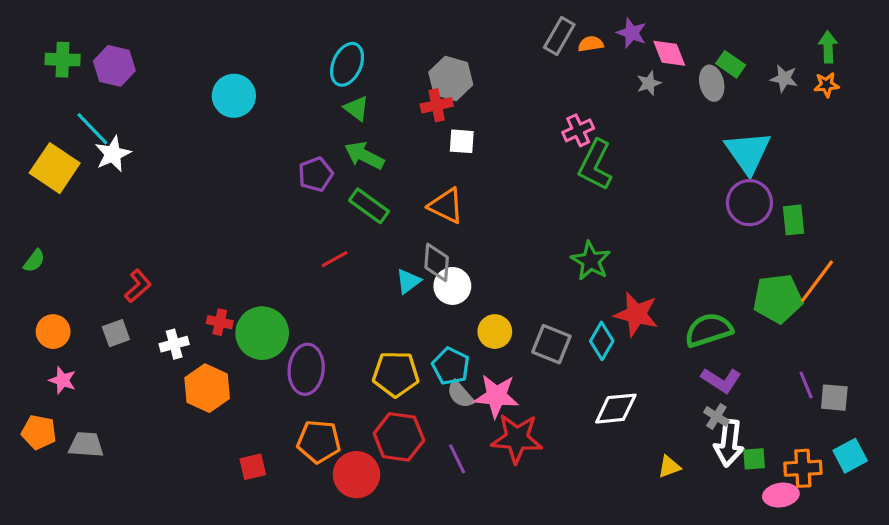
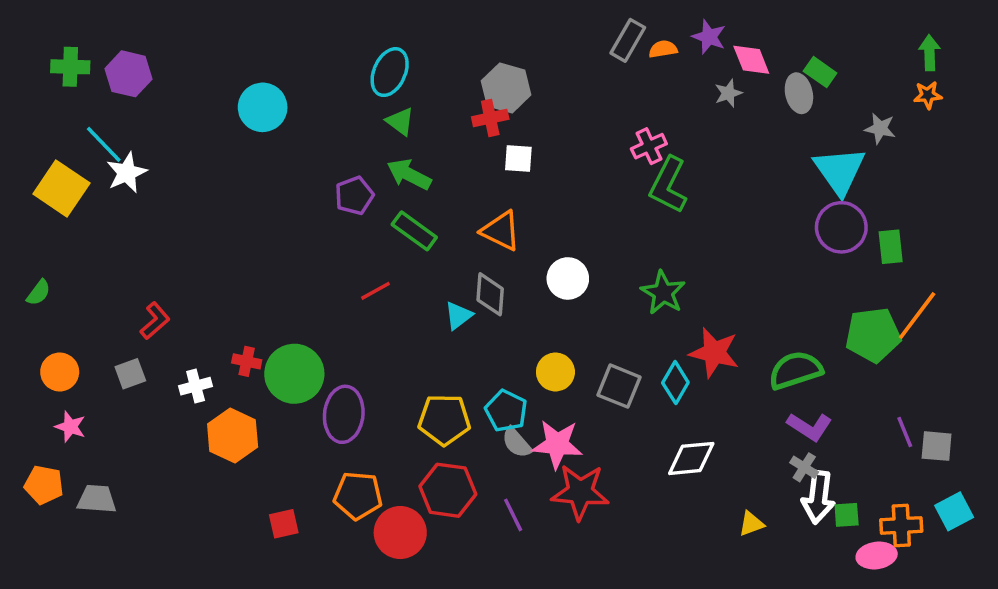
gray star: (784, 78) -> (880, 129), moved
white circle: (452, 286) -> (568, 278), moved

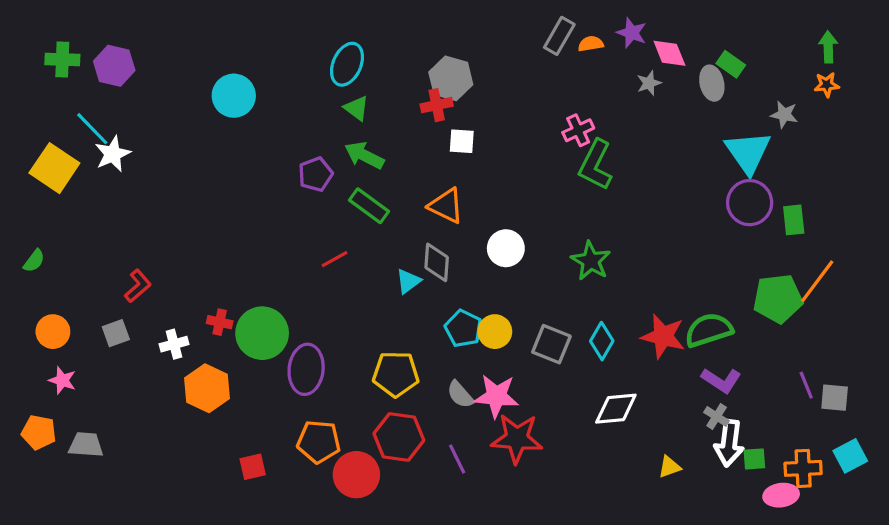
red star: (714, 353) -> (663, 336), moved
cyan pentagon: (506, 411) -> (463, 328), moved

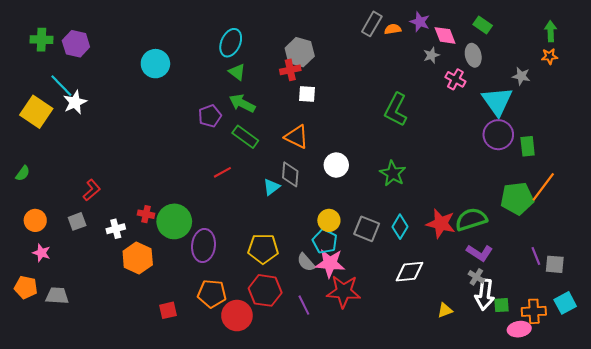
green rectangle: (731, 64) -> (483, 25), moved
pink cross: (578, 130) -> (455, 79), moved, turned -36
cyan pentagon: (463, 328) -> (325, 241), moved

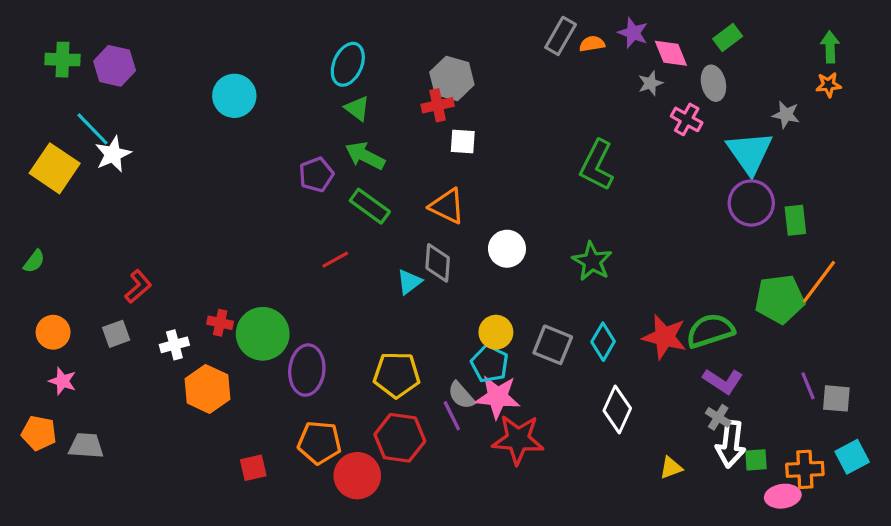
green rectangle: (483, 25) -> (728, 37), turned -72
white diamond: (409, 272) -> (617, 409), turned -60
purple line: (304, 305) -> (452, 416), moved

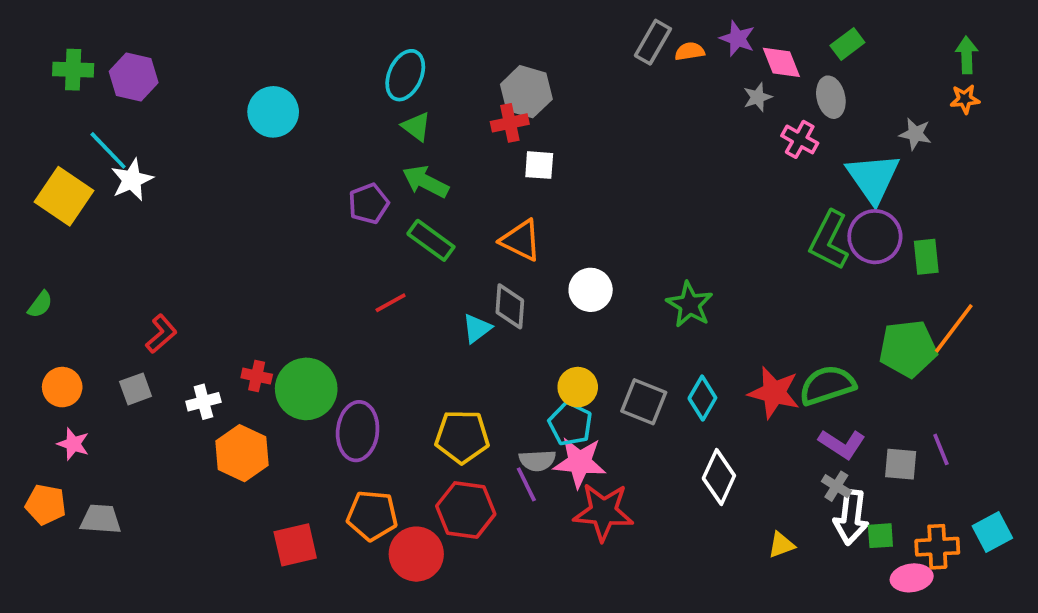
green L-shape: (597, 165) -> (829, 240), moved
gray semicircle: (461, 395) -> (537, 460), turned -52
gray square: (836, 398) -> (901, 464), moved
red square: (253, 468) -> (295, 545), size x1.4

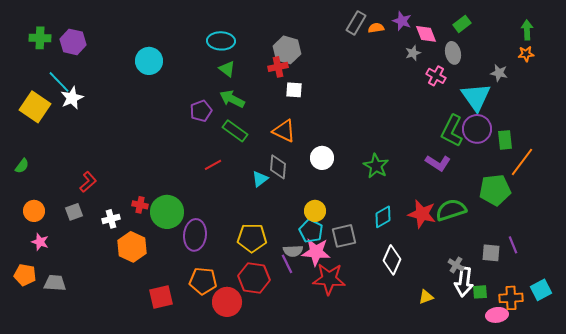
cyan ellipse: (405, 75) -> (221, 41), turned 68
orange line: (954, 328) -> (522, 162), moved
cyan diamond: (702, 398) -> (383, 217), turned 30
gray square: (644, 402) -> (344, 236), moved, turned -35
purple L-shape: (842, 444) -> (438, 163), moved

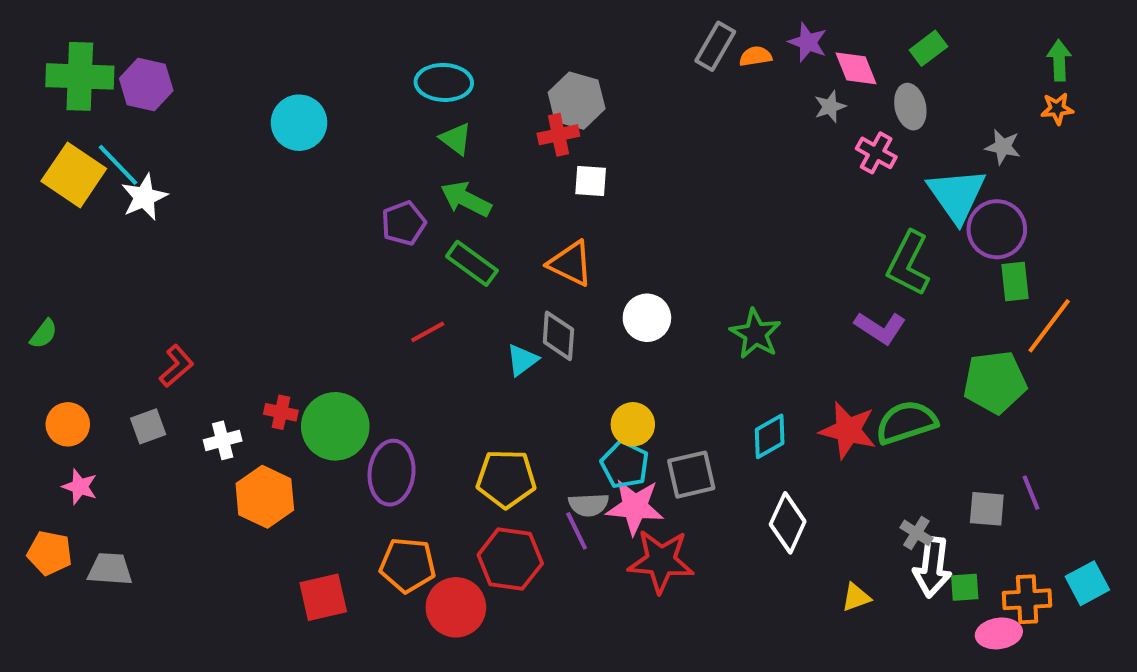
green cross: (40, 38) -> (80, 76), size x1.5
yellow square: (35, 107) -> (74, 175), moved
purple circle: (477, 129) -> (997, 229), moved

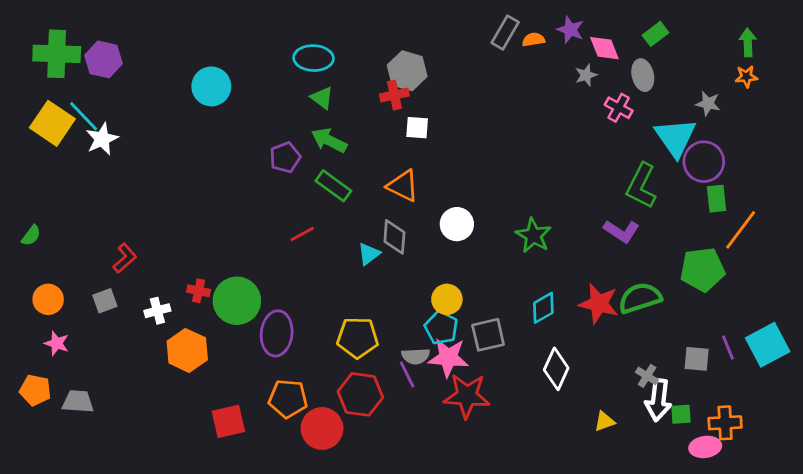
cyan square: (1087, 583) -> (768, 345), moved, size x1.4

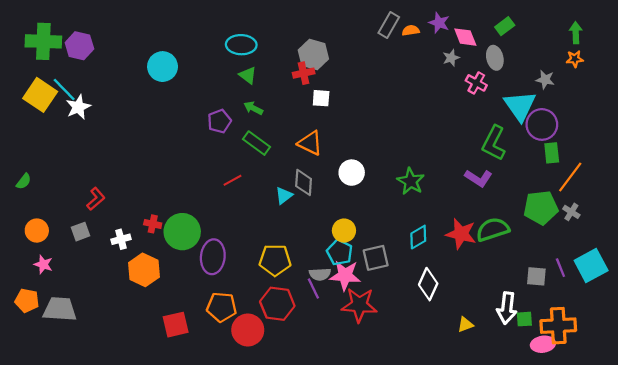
green arrow: (329, 140) -> (253, 108), size x0.7
gray cross: (647, 376) -> (571, 212), moved
gray trapezoid: (78, 402) -> (60, 309), size x1.4
orange cross: (725, 423) -> (558, 326), size x1.4

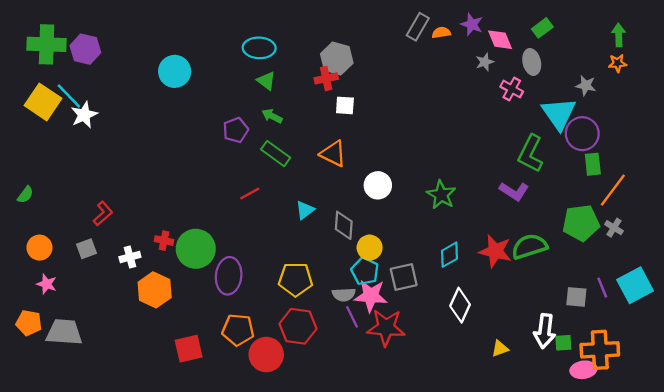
gray diamond: (304, 182) -> (344, 225), moved
purple line: (313, 288) -> (352, 317), moved

